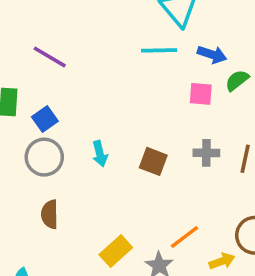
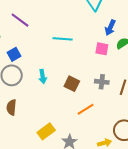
cyan line: (159, 50) -> (63, 39), moved
blue arrow: (212, 55) -> (110, 28), turned 91
orange line: (184, 237) -> (86, 109), moved

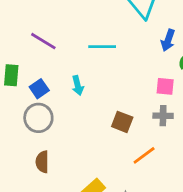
cyan line: (63, 39) -> (102, 47), moved
pink square: (102, 49) -> (165, 86), moved
cyan arrow: (43, 76) -> (78, 86), moved

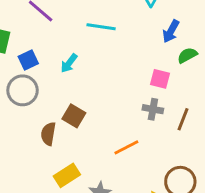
cyan arrow: (78, 86) -> (69, 63), turned 42
brown square: (122, 122) -> (74, 116), moved
brown semicircle: (42, 162) -> (48, 134), moved

